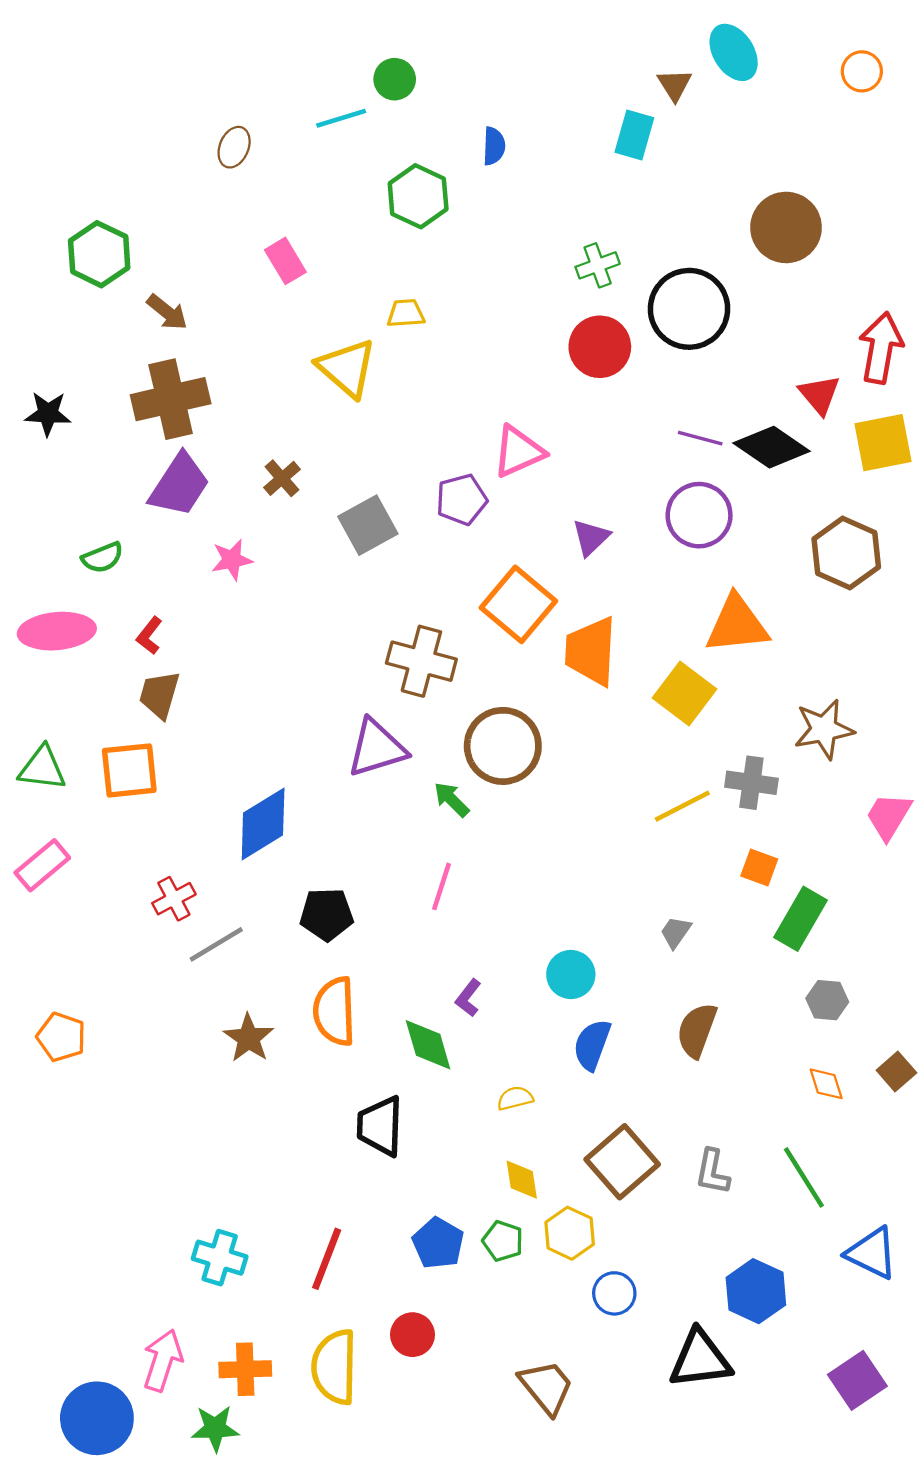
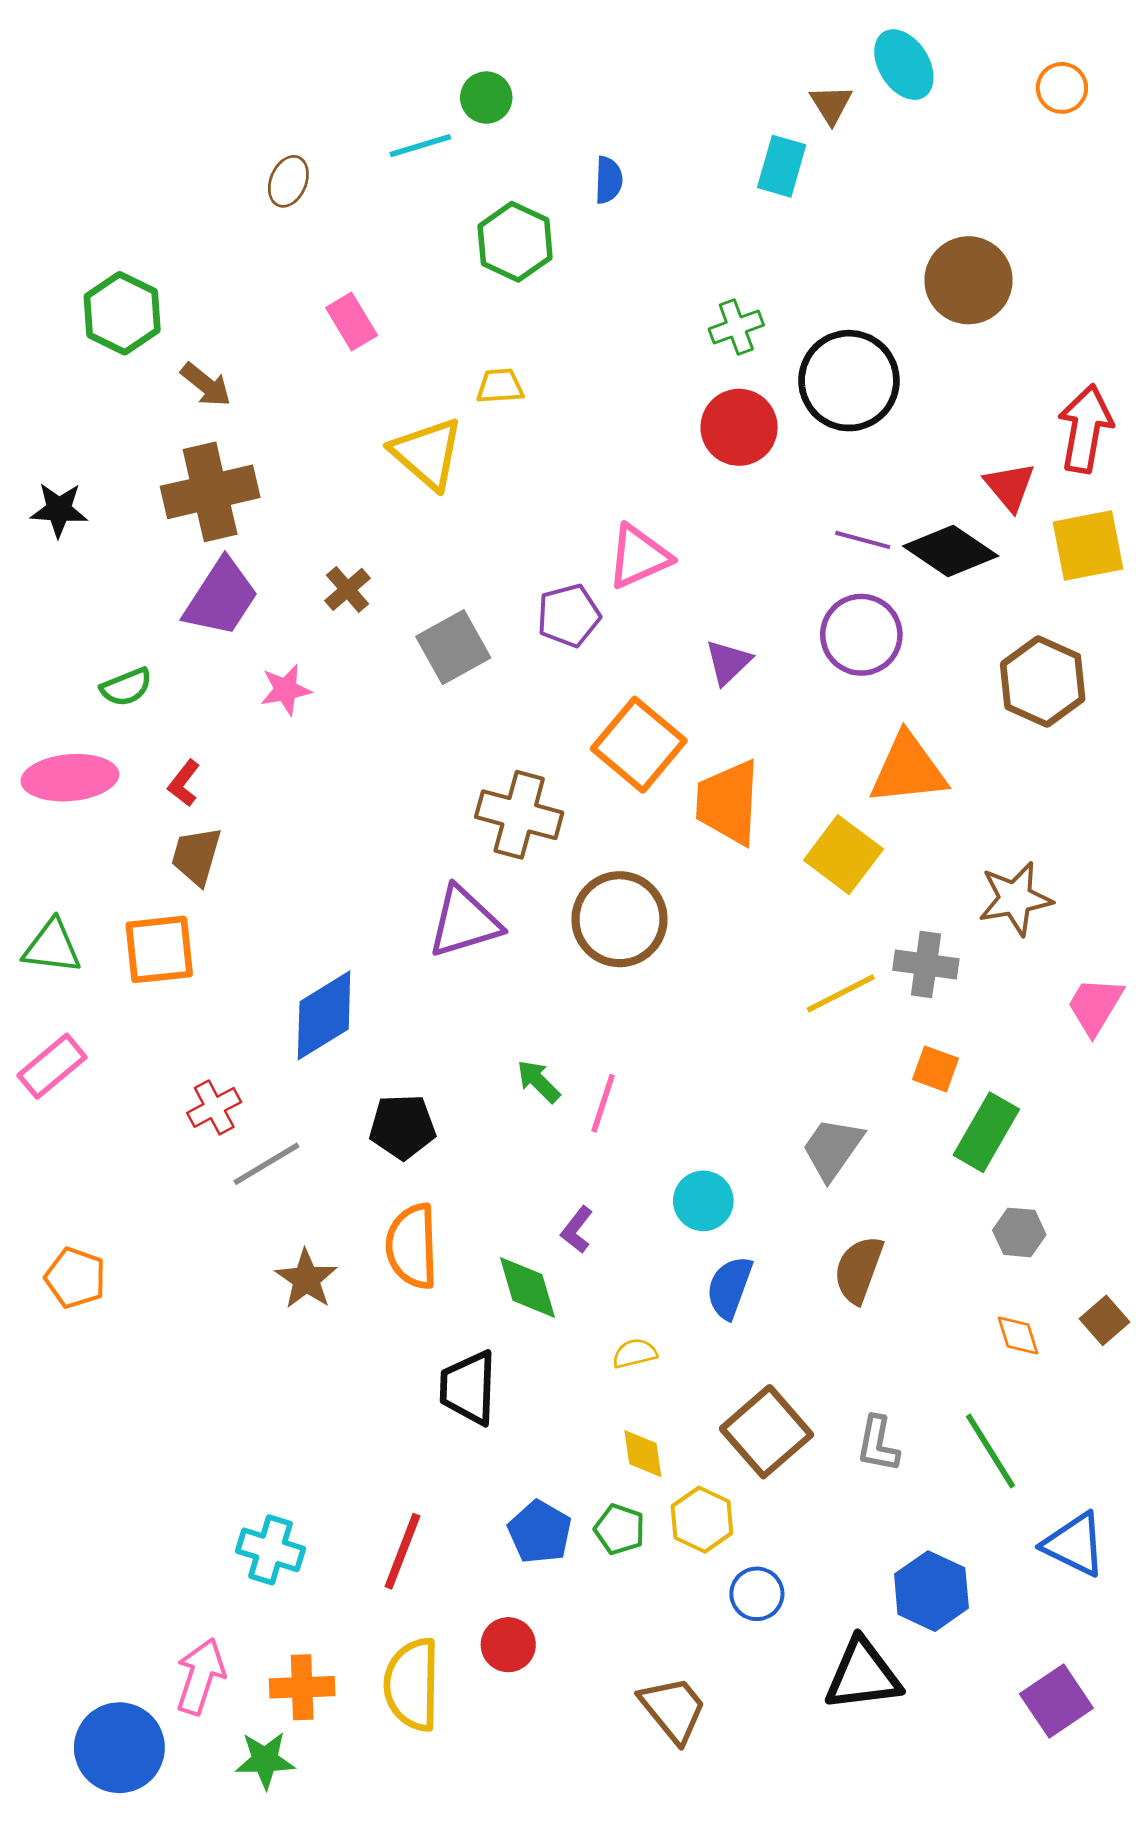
green arrow: (452, 799) -> (538, 1081), moved
pink line: (441, 886) -> (603, 1103), moved
gray trapezoid: (676, 932) -> (832, 1149), size x1.6

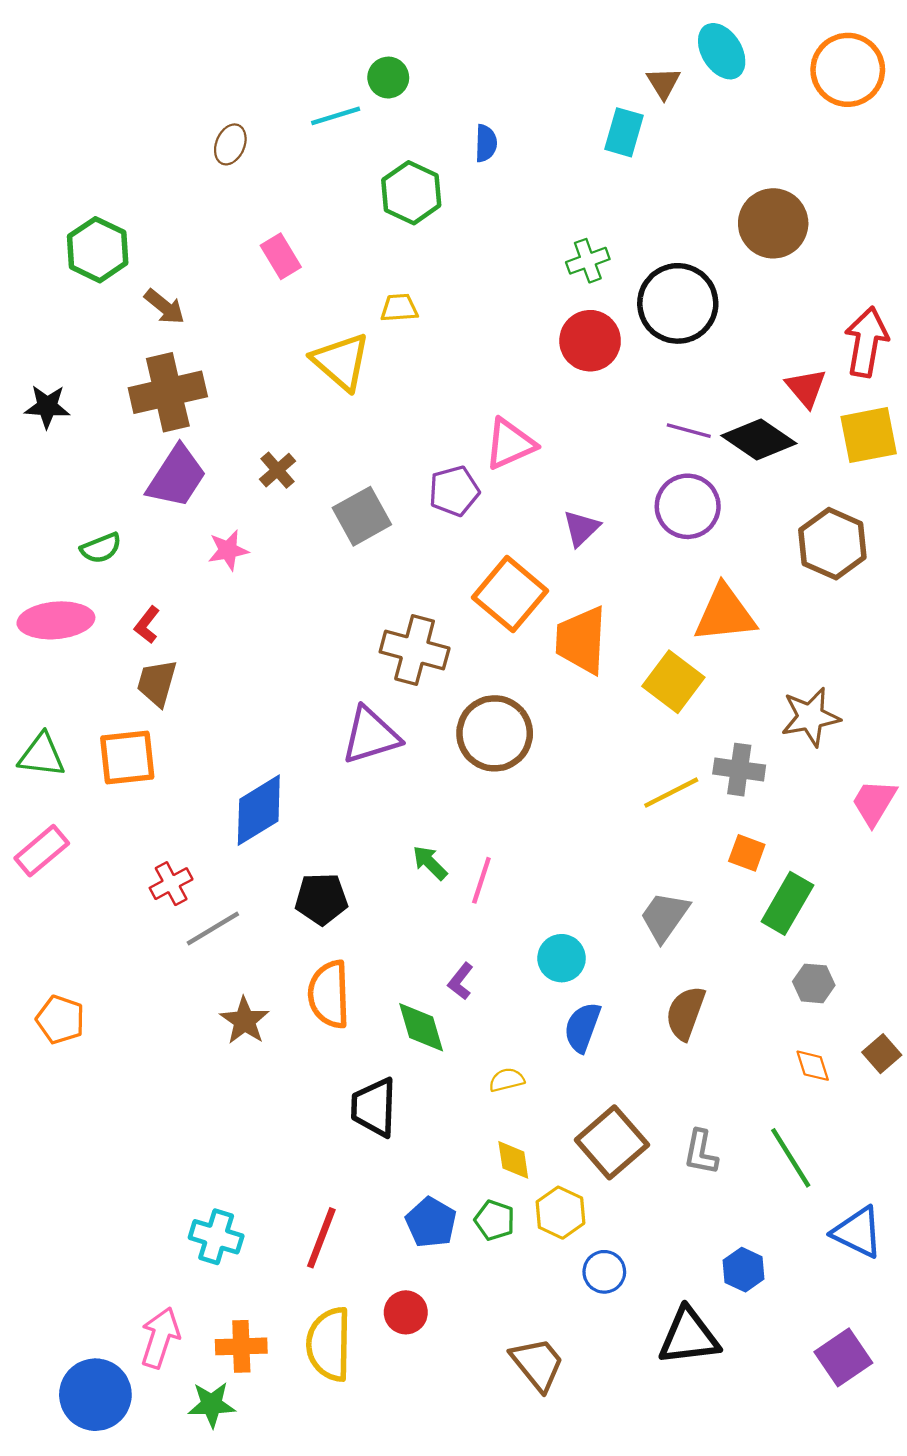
orange circle: (1062, 88) -> (848, 70), size x1.8
blue hexagon: (931, 1591) -> (744, 1270), size x0.7

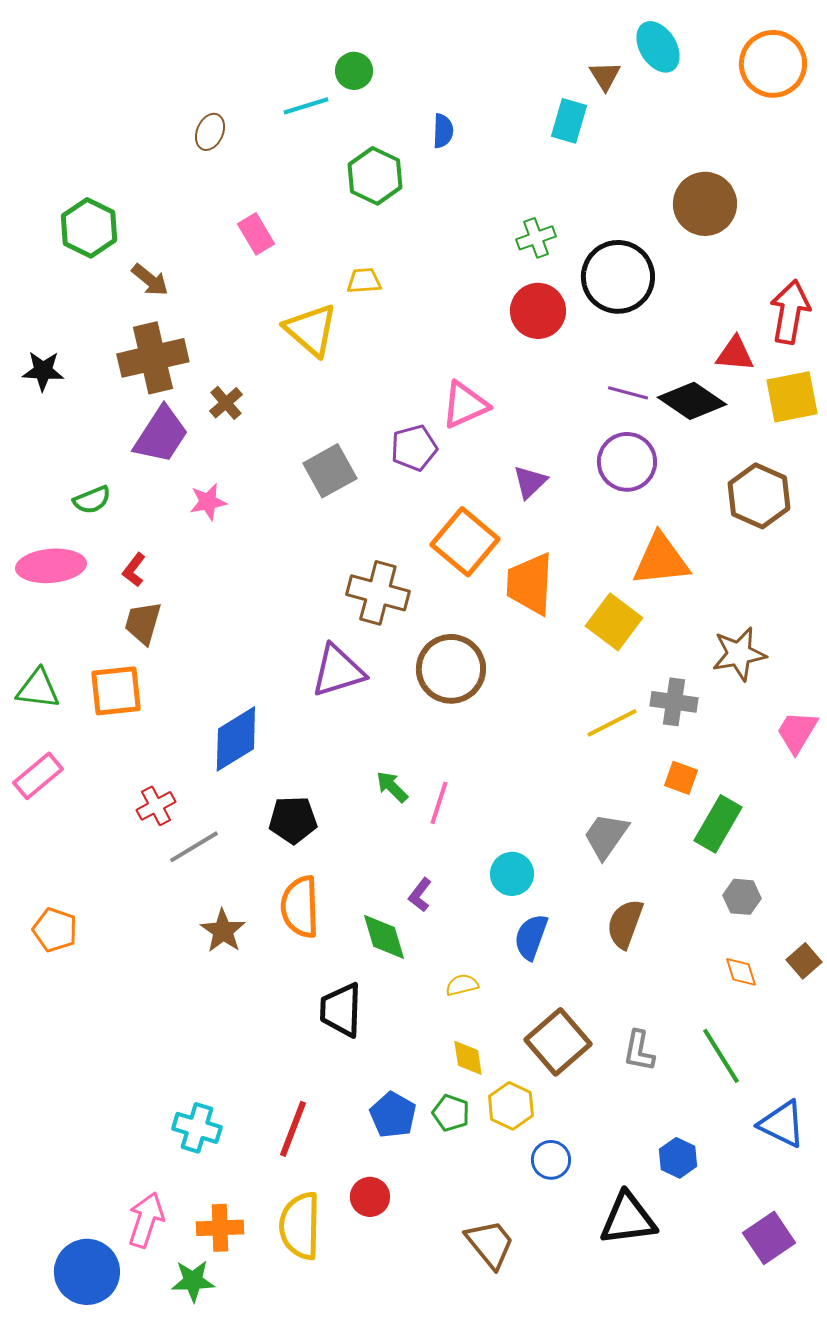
red triangle: (806, 388) -> (735, 354), turned -45
brown cross: (277, 470) -> (226, 403), moved

